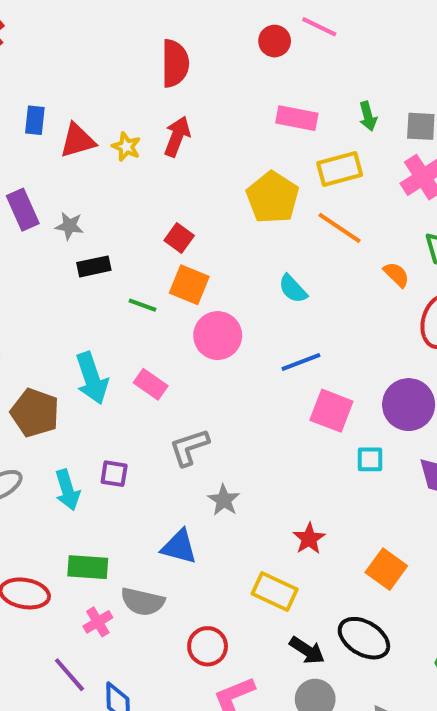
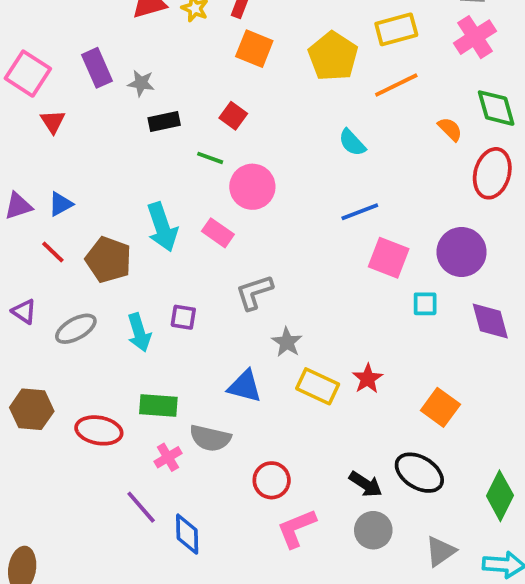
orange line: (340, 228) -> (396, 85), turned -60
red square: (179, 238) -> (233, 116), moved
orange square: (189, 285) -> (254, 49), moved
pink circle: (218, 336) -> (252, 187), moved
yellow rectangle: (275, 591) -> (318, 386), moved

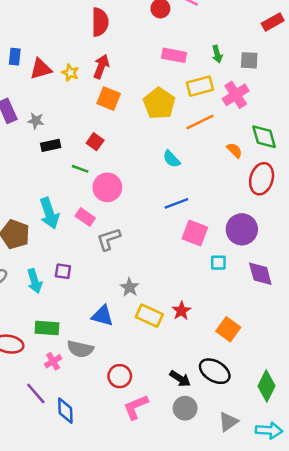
pink cross: (475, 37) -> (236, 95), moved
gray L-shape: (254, 292) -> (109, 239), moved

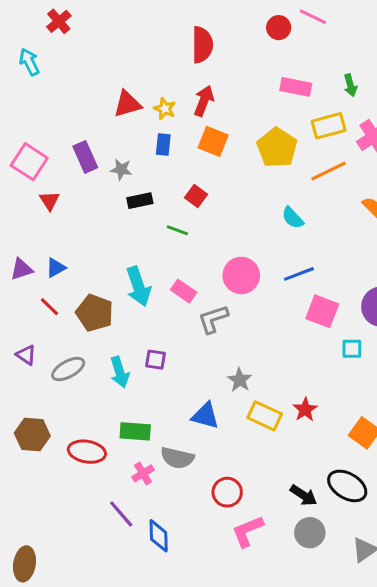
blue rectangle: (15, 57) -> (163, 145), moved
pink circle: (107, 187) -> (241, 275), moved

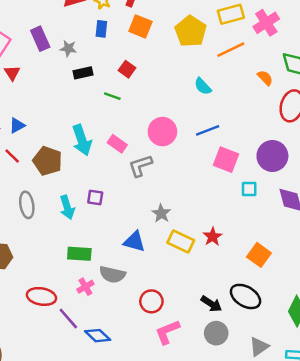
gray ellipse: (68, 369) -> (27, 205), turned -70
red ellipse: (87, 452) -> (41, 296), moved
blue diamond: (159, 536) -> (98, 336), turned -45

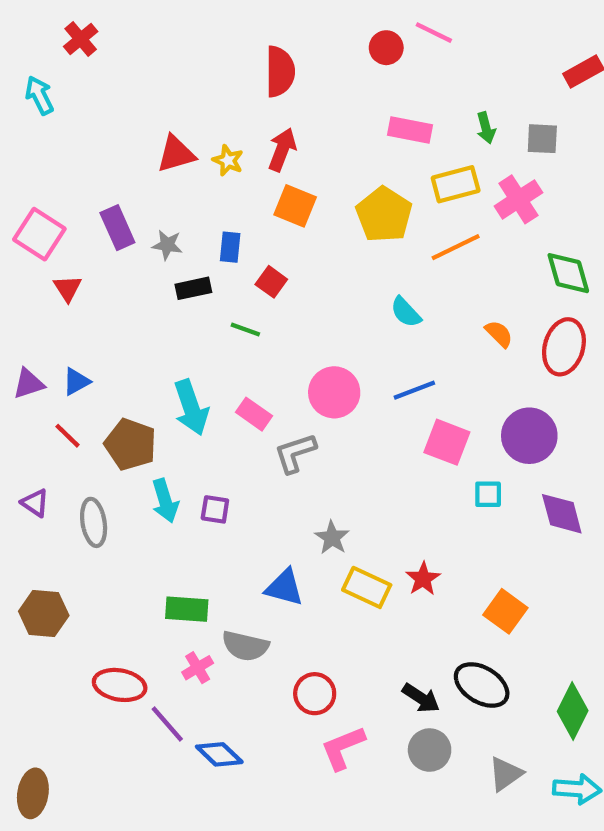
blue rectangle: (101, 29) -> (230, 247), moved
orange semicircle: (265, 78) -> (499, 334), moved
cyan arrow: (67, 207) -> (165, 501), moved

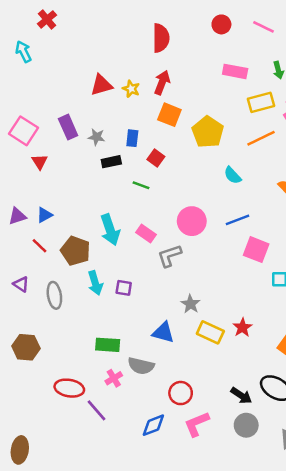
pink line: (434, 33) -> (263, 27), moved
yellow pentagon: (384, 215) -> (208, 132), moved
blue diamond: (219, 754) -> (153, 425), moved, turned -65

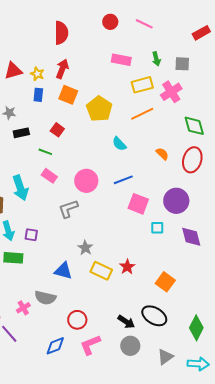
blue rectangle: (132, 138) -> (38, 95), moved
pink rectangle: (146, 233) -> (49, 176), moved
green rectangle: (108, 345) -> (13, 258), moved

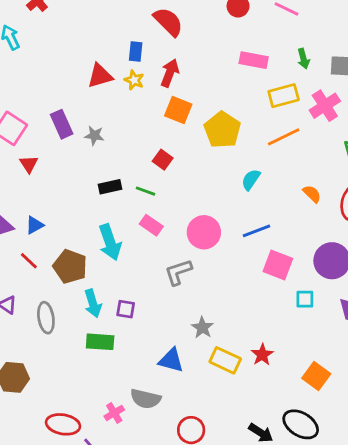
red semicircle: (61, 33) -> (168, 22), turned -45
blue rectangle: (38, 95) -> (136, 52), moved
black rectangle: (21, 133) -> (110, 187), moved
cyan semicircle: (119, 144) -> (251, 180), turned 77

